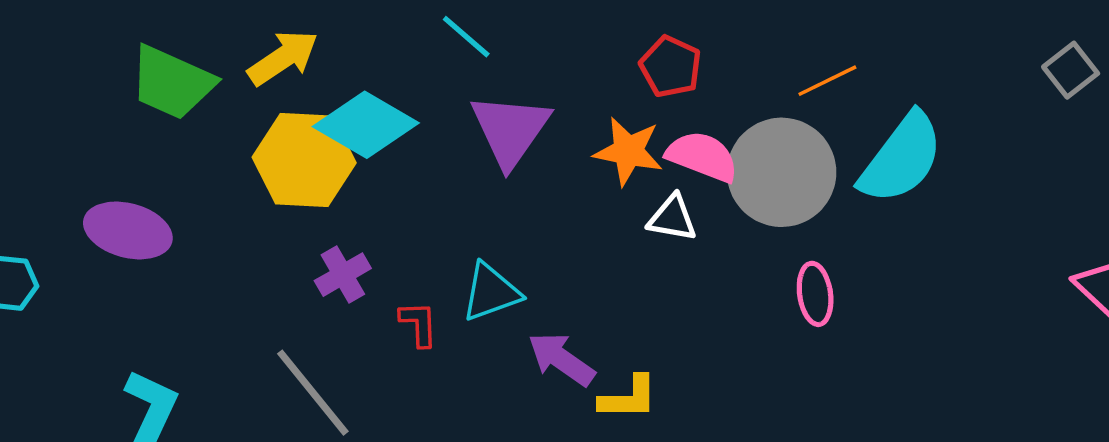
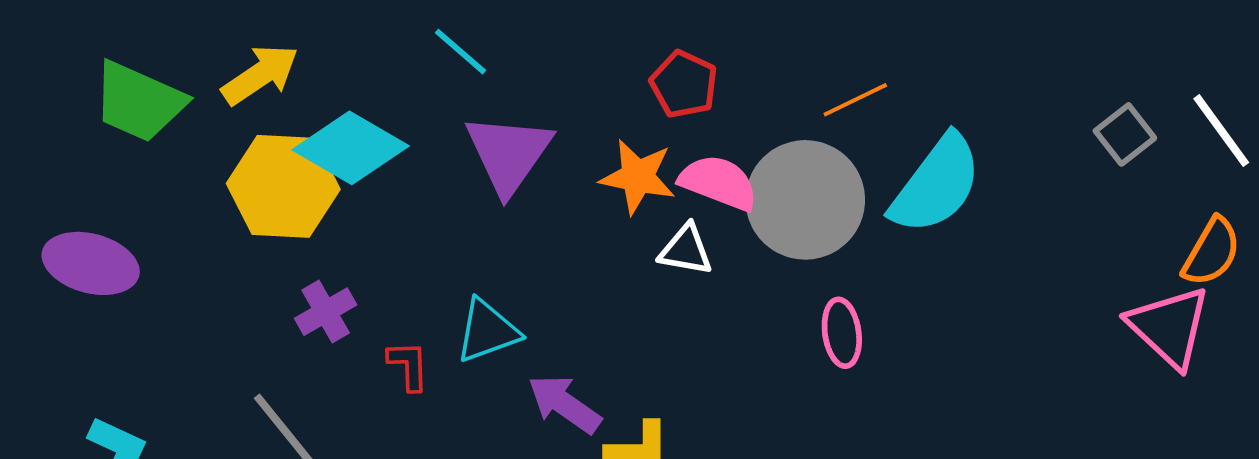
gray square: (1071, 70) -> (1125, 134), moved

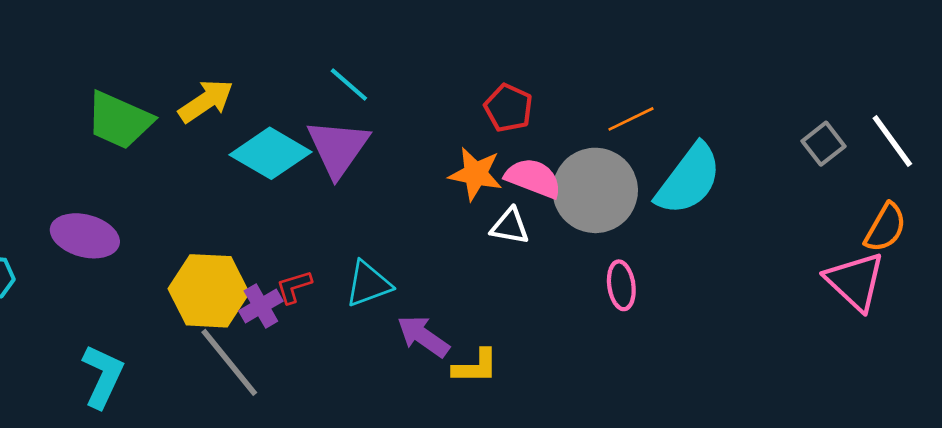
purple triangle: (509, 154) -> (338, 148), moved
yellow hexagon: (283, 186) -> (209, 291), moved
purple cross: (326, 312) -> (261, 306), moved
red L-shape: (408, 366) -> (294, 287), moved, turned -105

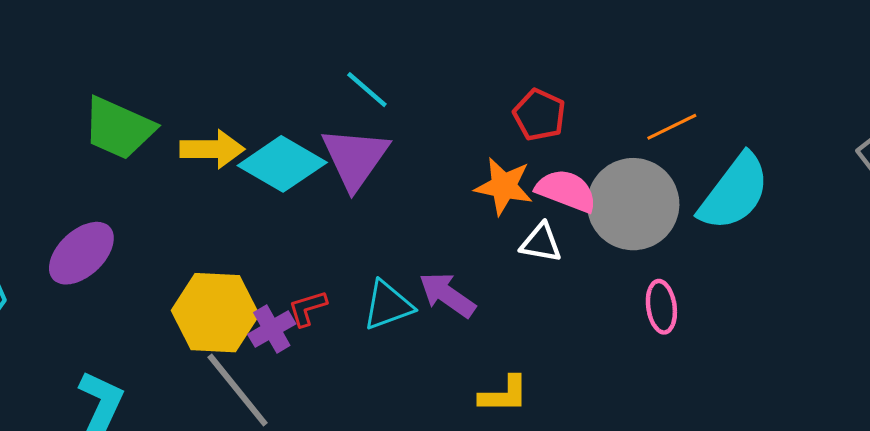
yellow arrow: (206, 101) -> (212, 149), moved, turned 34
purple ellipse: (85, 236) -> (81, 253), turned -58
purple arrow: (423, 336) -> (447, 295), moved

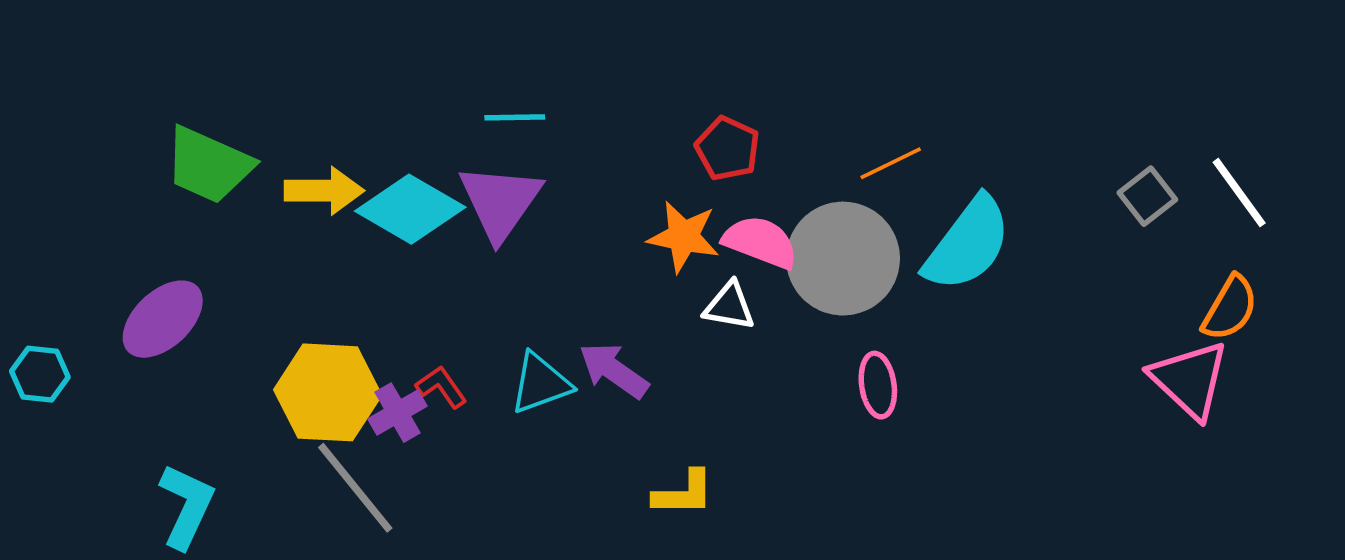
cyan line: (367, 90) -> (515, 117), turned -42
red L-shape: (307, 308) -> (441, 387), turned 72

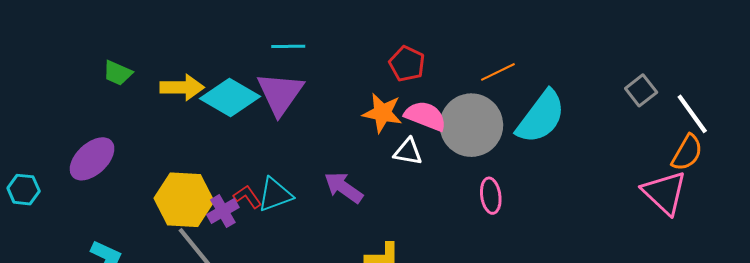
green trapezoid: (209, 165) -> (118, 73), size x0.6
white line: (1239, 193) -> (692, 114), moved
cyan triangle: (540, 383) -> (275, 195), moved

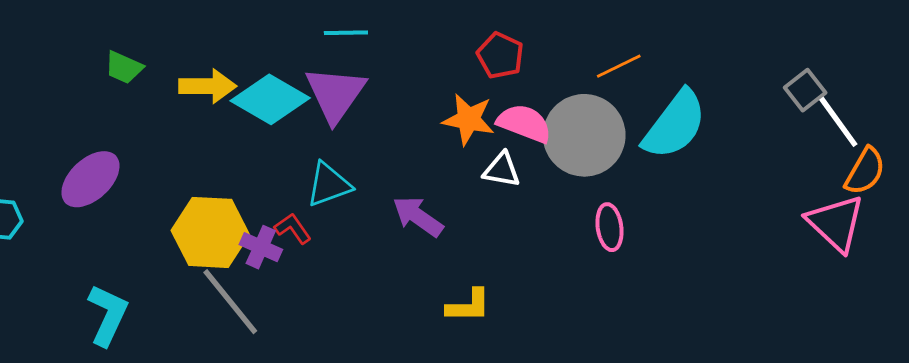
white line: (692, 114) -> (838, 122), moved
cyan triangle: (275, 195) -> (329, 185), moved
purple cross: (223, 211) -> (261, 247), turned -36

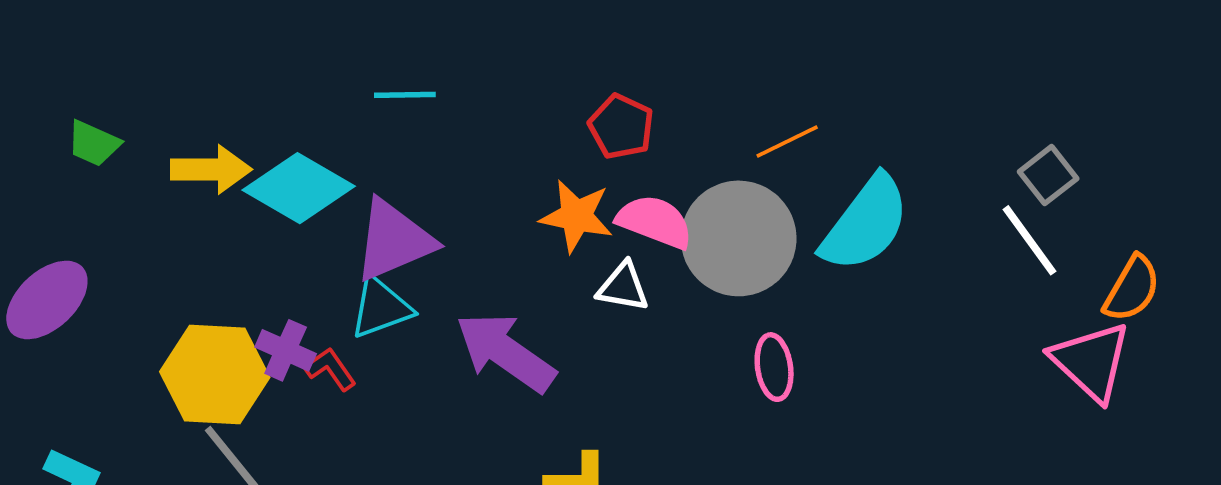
purple triangle: (335, 94) -> (394, 240), moved, turned 32
white line: (838, 122) -> (1029, 240), moved
purple arrow: (418, 216) -> (506, 352), size x1.4
purple cross: (261, 247) -> (286, 350), moved

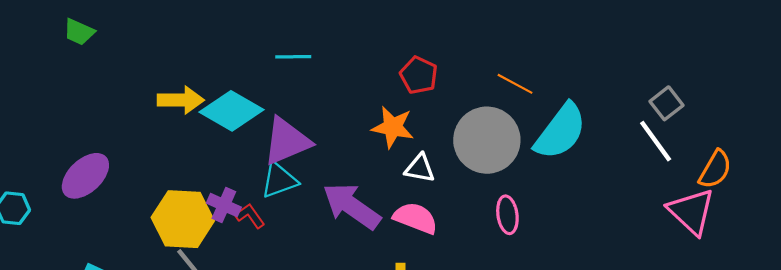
orange line: (787, 142) -> (515, 84), turned 54
green trapezoid: (94, 143) -> (79, 32), moved
pink semicircle: (655, 222) -> (415, 218), moved

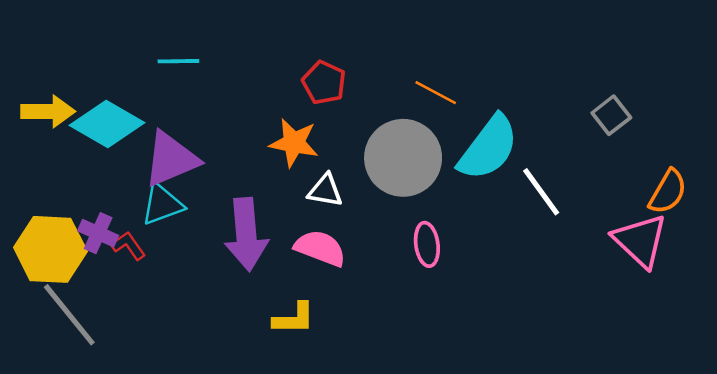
white line: (656, 141) -> (541, 192), moved
purple arrow: (352, 206) -> (246, 234), turned -130

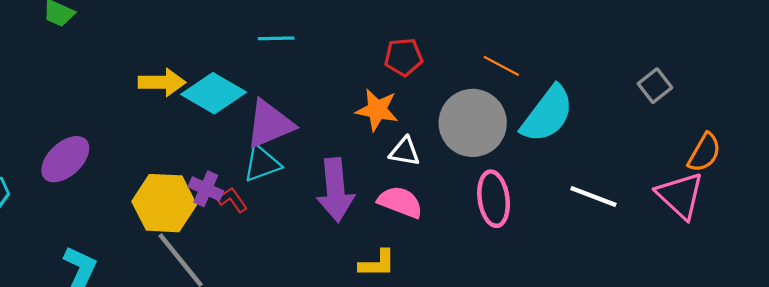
red pentagon: (324, 83) -> (404, 57), turned -30
white line: (541, 192) -> (593, 197), moved, turned -33
pink ellipse: (427, 244) -> (494, 199), size x1.4

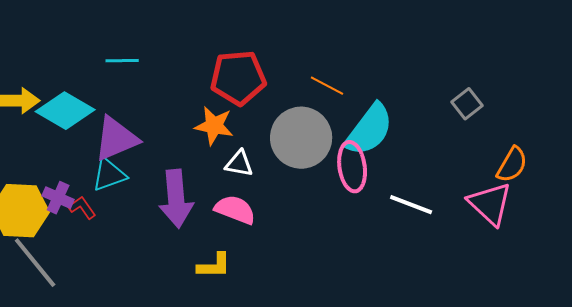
red pentagon: (404, 57) -> (238, 78), size x1.6
pink ellipse: (494, 199) -> (352, 167), moved

